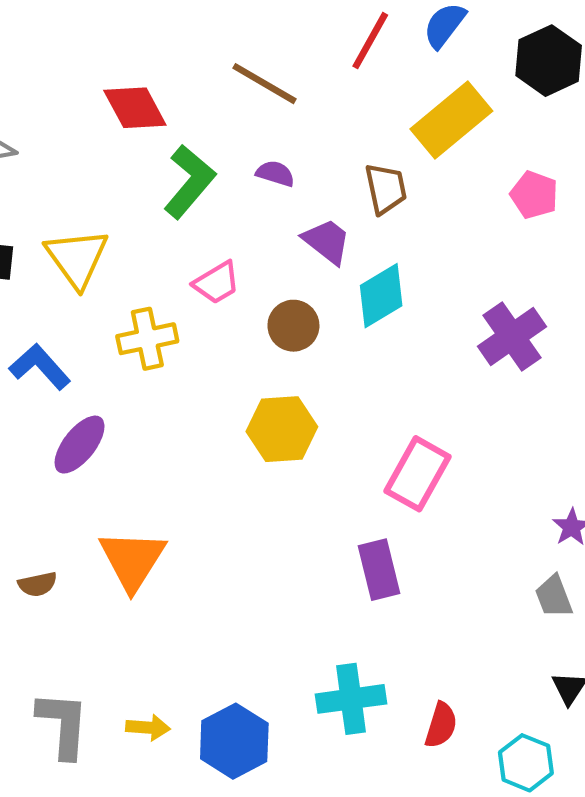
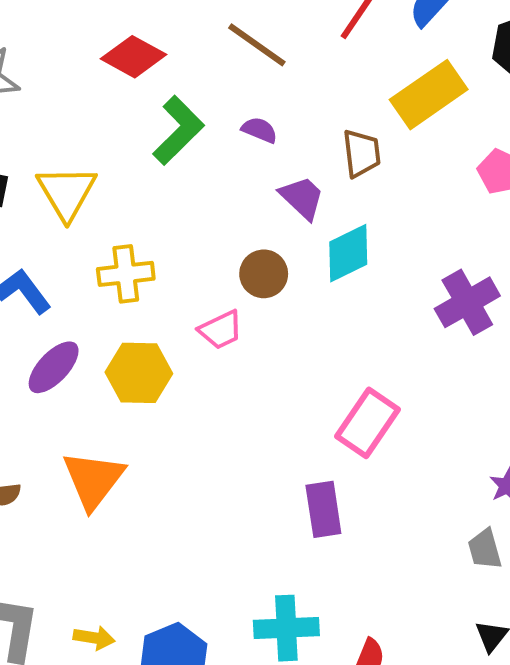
red diamond: (135, 108) -> (134, 57), turned -38
pink trapezoid: (217, 283) -> (221, 330), moved
yellow hexagon: (282, 429) -> (139, 373), moved

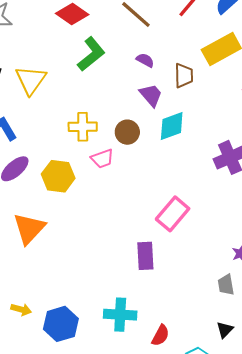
purple semicircle: (259, 130) -> (145, 60), moved
yellow cross: (126, 274) -> (83, 127), moved

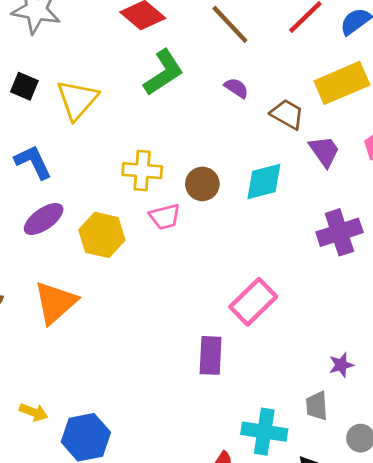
brown trapezoid: (184, 76) -> (287, 114), turned -65
purple trapezoid: (151, 95) -> (324, 151), moved
cyan cross: (120, 315) -> (264, 432), moved

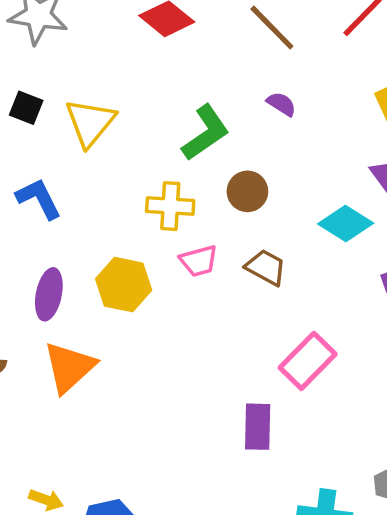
green L-shape: (163, 72) -> (206, 133), moved
brown trapezoid: (287, 114) -> (266, 267), moved
cyan diamond: (264, 181) -> (346, 224), moved, turned 48
brown circle: (202, 184) -> (247, 191), moved
purple ellipse: (44, 219) -> (49, 294), moved, turned -42

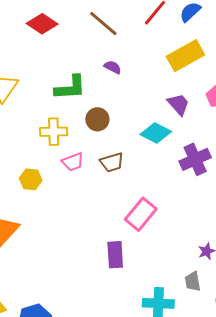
green L-shape: (206, 133) -> (70, 88), turned 36
brown trapezoid: (266, 267) -> (112, 162), turned 140
yellow hexagon: (124, 285) -> (31, 179), size x0.7

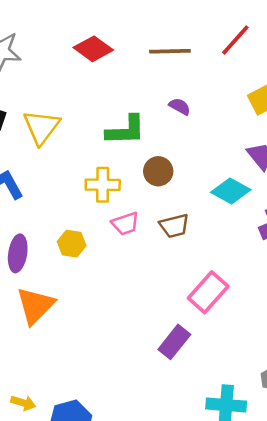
brown line: (103, 24) -> (170, 51), turned -44
purple rectangle: (115, 255) -> (174, 342), turned 40

